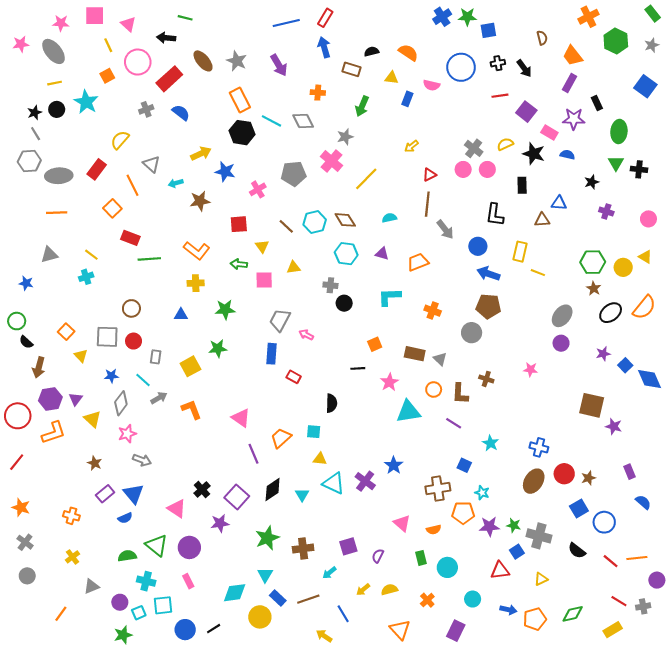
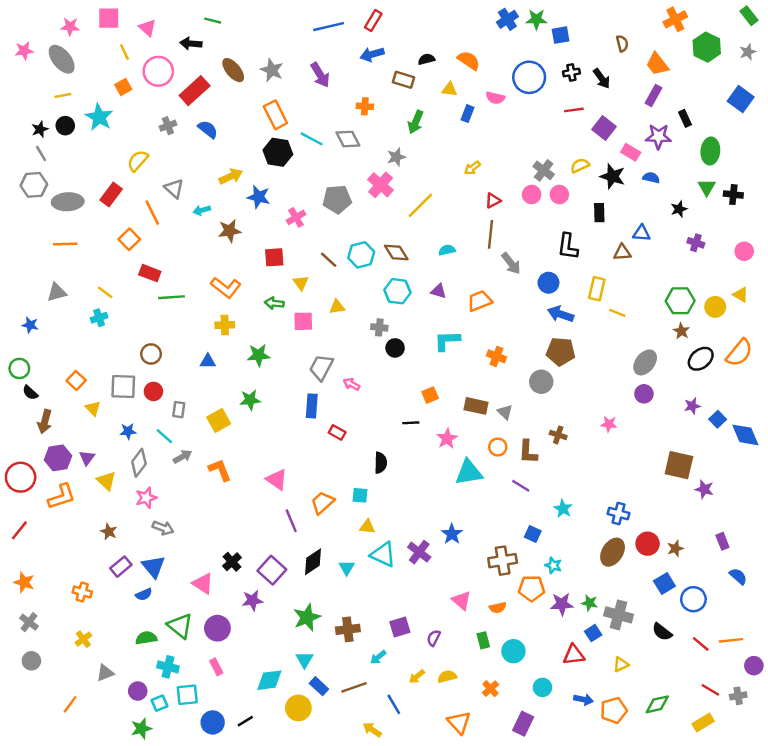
blue arrow: (324, 47) -> (372, 54), turned -90

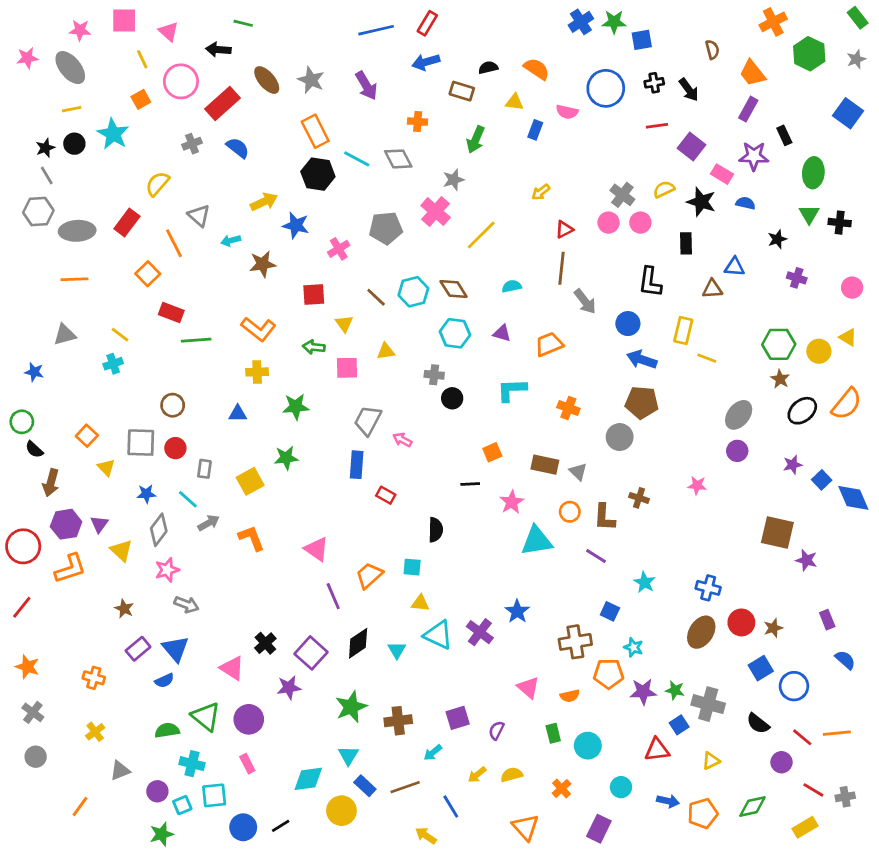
purple circle: (754, 666) -> (782, 762), moved

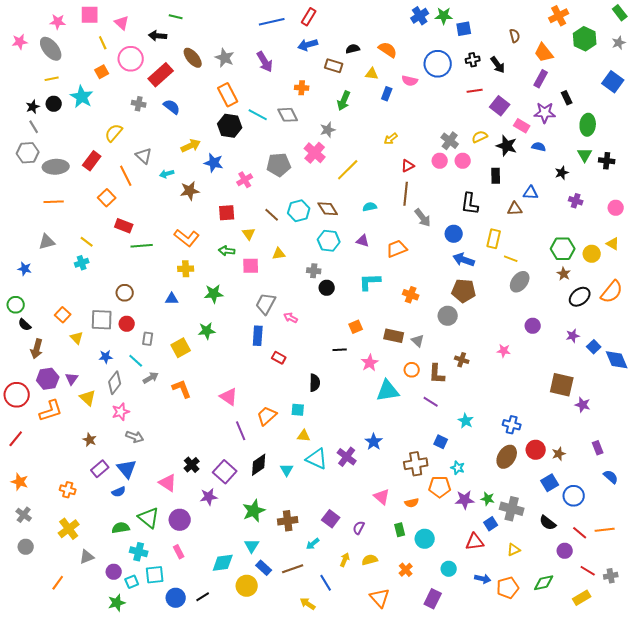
gray cross: (192, 144) -> (139, 104), turned 32
gray ellipse: (739, 415) -> (520, 282), moved
purple square: (458, 718) -> (331, 519), turned -36
yellow cross: (95, 732) -> (69, 529), size x1.5
yellow arrow: (477, 775) -> (345, 560), turned 152

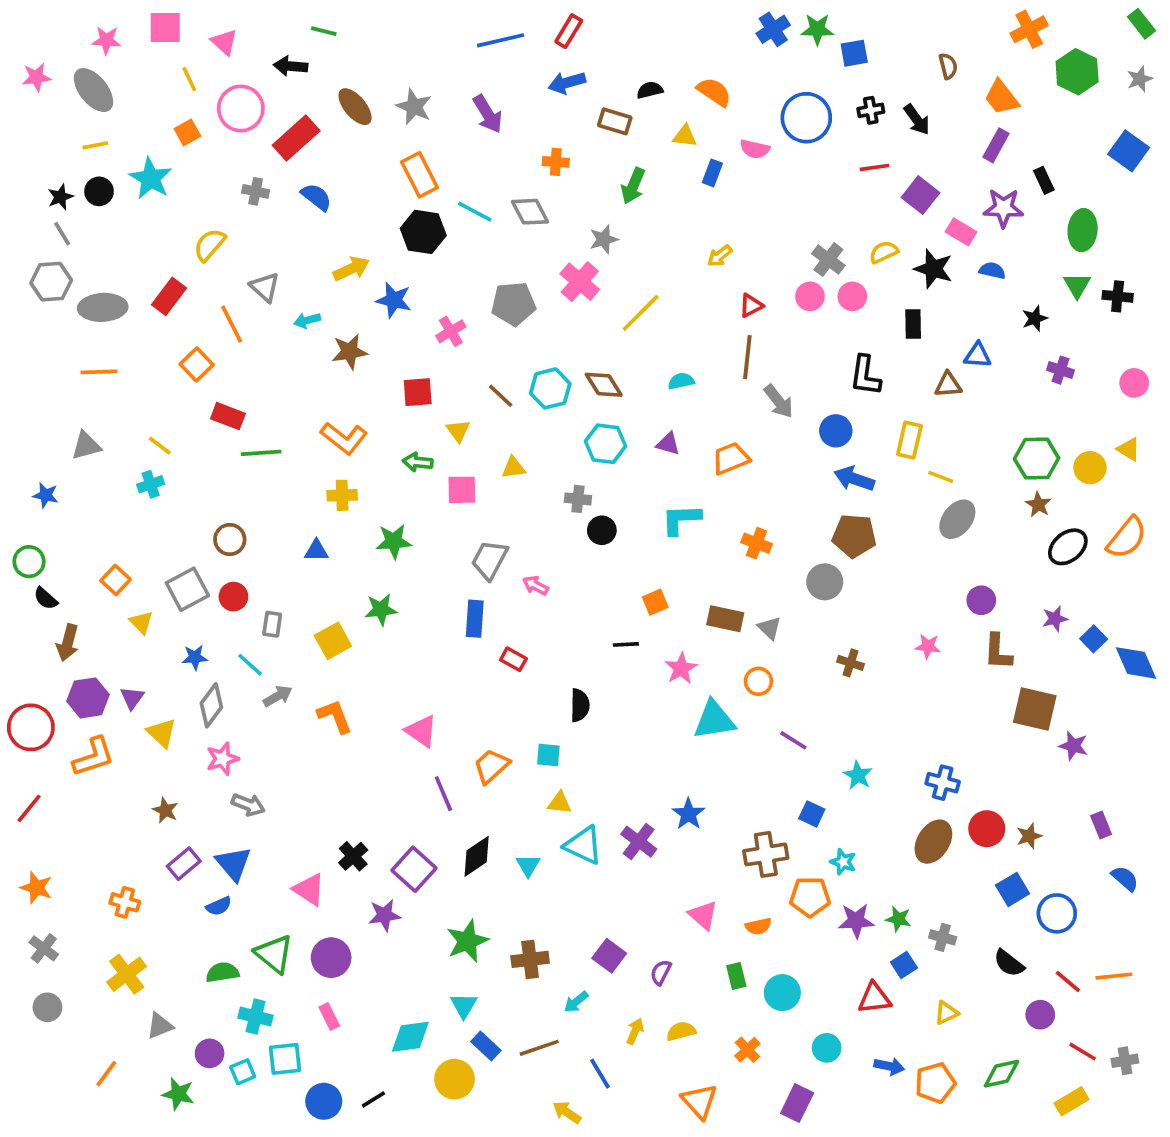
gray square: (102, 320) -> (187, 589), turned -30
brown L-shape: (437, 374) -> (998, 652), moved
gray cross: (512, 509) -> (943, 937), size x0.6
green star: (117, 603) -> (178, 1094), moved, turned 30

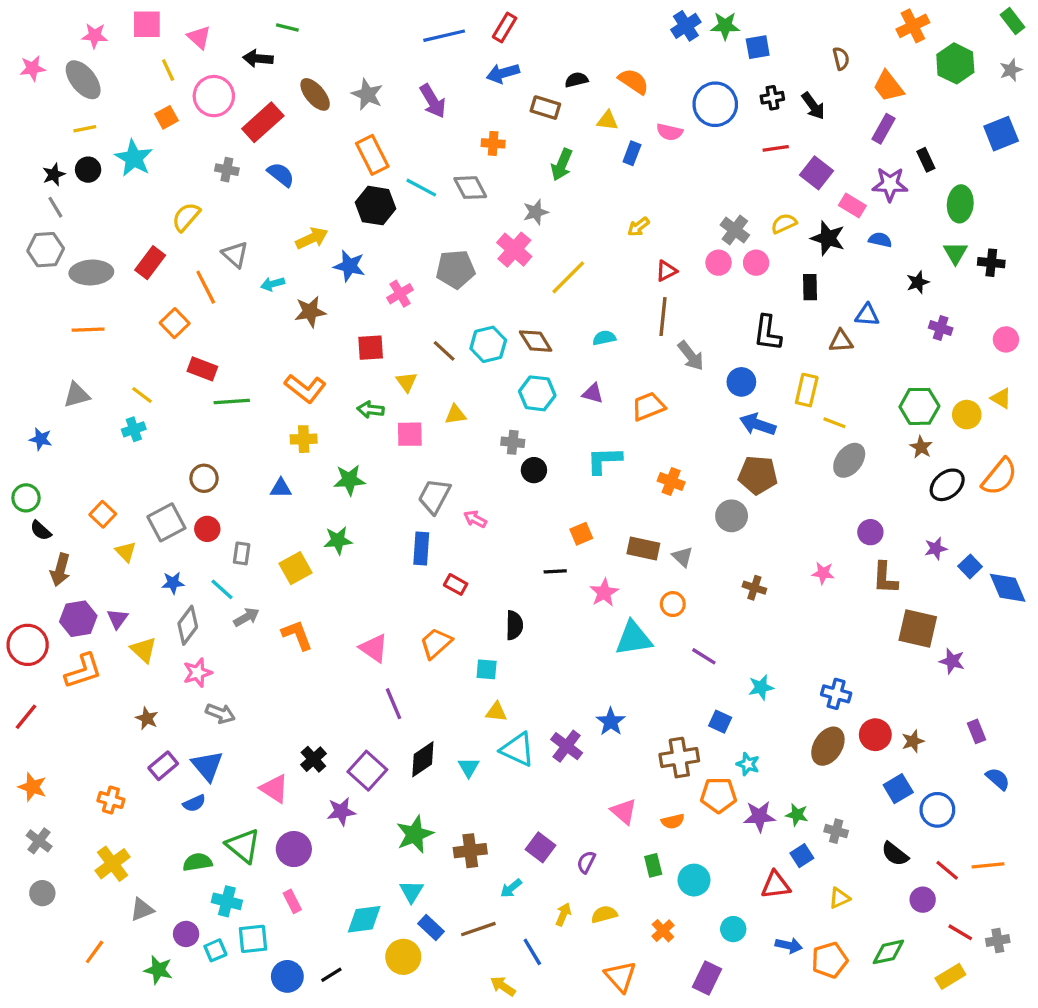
blue square: (1129, 151) -> (1001, 134), turned 32
orange trapezoid: (491, 766) -> (436, 643), moved
cyan star: (858, 775) -> (761, 687), turned 30

